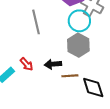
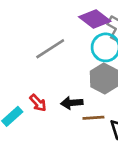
gray line: (36, 22) -> (50, 49), turned 70

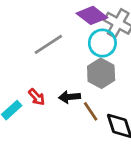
brown line: (93, 118) -> (91, 111), turned 60

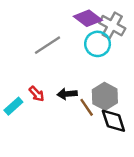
gray hexagon: (101, 73) -> (105, 96), moved

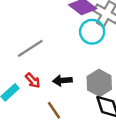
gray line: (48, 45) -> (30, 48), moved
brown line: (87, 107) -> (54, 110), moved

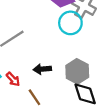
red arrow: (33, 80) -> (13, 79), moved

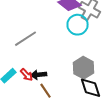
black arrow: (42, 69) -> (38, 75), moved

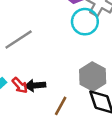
brown line: (46, 91) -> (61, 106), moved, turned 63

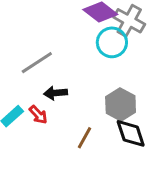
black arrow: (35, 85) -> (56, 93), moved

